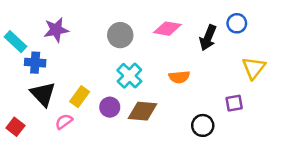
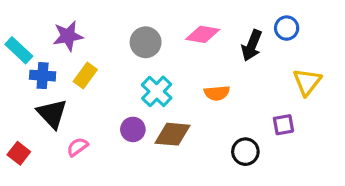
yellow rectangle: (80, 97) -> (85, 76), moved

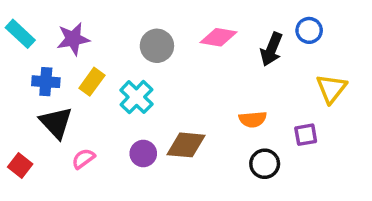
cyan rectangle: (19, 50) -> (20, 34), moved
cyan cross: (157, 91) -> (136, 97), moved
orange semicircle: (217, 93) -> (253, 119), moved
purple circle: (133, 129) -> (143, 154), moved

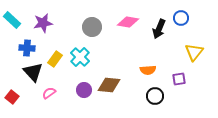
yellow rectangle: (92, 82) -> (55, 59), moved

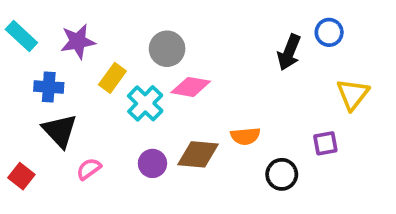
pink diamond: (128, 22) -> (191, 87), moved
yellow rectangle: (55, 59) -> (112, 78), moved
orange semicircle: (148, 70) -> (245, 136), moved

